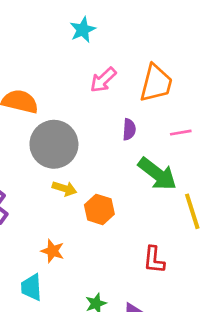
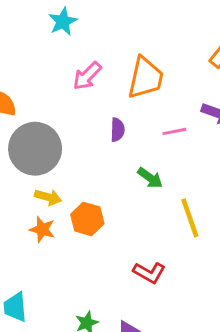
green arrow: (157, 174) -> (150, 178), size x0.6
orange star: (53, 251) -> (42, 229), moved
red L-shape: (154, 260) -> (149, 273), turned -64

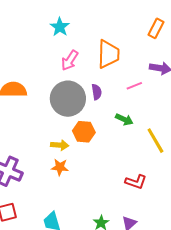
cyan star: (63, 21) -> (60, 27), moved
gray circle: (35, 149) -> (68, 99), moved
orange hexagon: (87, 219) -> (84, 132), moved

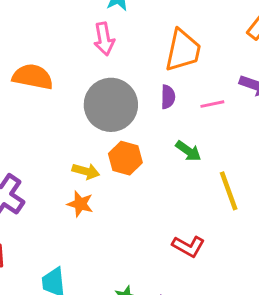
pink arrow: (70, 60) -> (104, 39), moved, turned -55
purple semicircle: (97, 92) -> (168, 97), moved

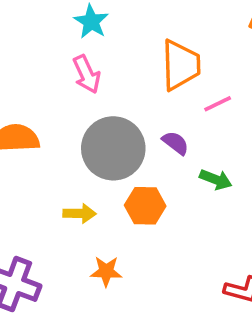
purple semicircle: (168, 97) -> (176, 143), moved, turned -40
pink line: (212, 104) -> (218, 104), moved
yellow arrow: (86, 171) -> (80, 213), moved

